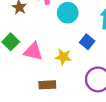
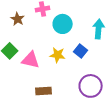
yellow star: (63, 57) -> (58, 55), moved

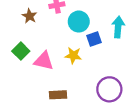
blue square: (81, 51) -> (94, 39), moved, turned 32

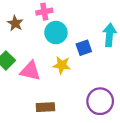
cyan circle: (79, 22) -> (56, 33), moved

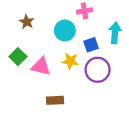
pink cross: (44, 12) -> (84, 11), moved
purple circle: (100, 101) -> (98, 70), moved

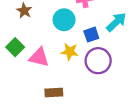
cyan arrow: (115, 33) -> (116, 22), turned 42

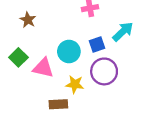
cyan circle: (64, 20) -> (69, 51), moved
yellow star: (70, 52) -> (75, 84), moved

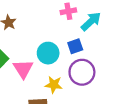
cyan arrow: (123, 32) -> (91, 21), moved
pink triangle: (43, 68) -> (23, 69), turned 45

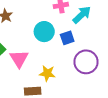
cyan circle: (48, 53) -> (44, 32), moved
purple circle: (82, 72) -> (86, 62), moved

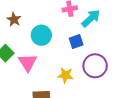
cyan circle: (44, 32) -> (41, 35), moved
yellow star: (47, 73) -> (66, 75), moved

